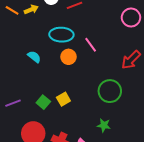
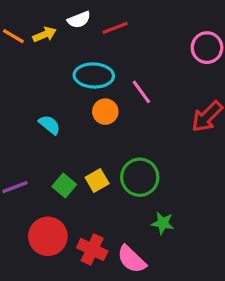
cyan semicircle: (34, 57) -> (49, 125), moved
green circle: (110, 91) -> (140, 177), moved

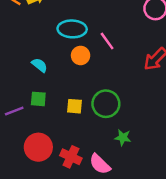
yellow square: (97, 181) -> (75, 106), turned 35
green square: (64, 185) -> (38, 99), moved, turned -35

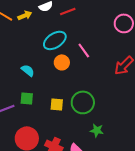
cyan ellipse: (72, 29) -> (55, 40), turned -35

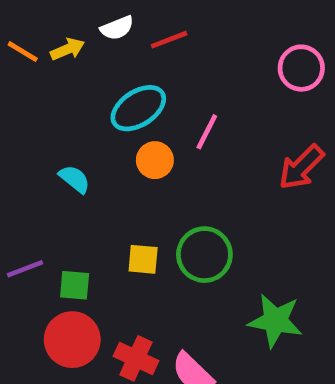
pink line: (84, 50) -> (207, 132), turned 63
green square: (27, 98) -> (75, 285), moved
green star: (97, 130) -> (275, 321), moved, size x1.6

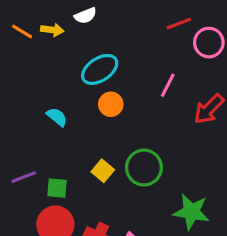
red line: (169, 40) -> (179, 24), moved
yellow arrow: (68, 49) -> (52, 30), turned 30
pink line: (207, 132) -> (168, 85), moved
yellow square: (143, 259) -> (103, 171), turned 35

